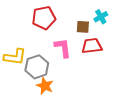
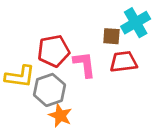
cyan cross: (101, 17) -> (136, 23), size x1.5
red pentagon: (44, 18) -> (54, 51), moved

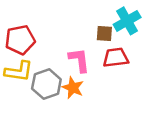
red pentagon: (54, 51) -> (20, 40), moved
orange star: (60, 116) -> (73, 88), moved

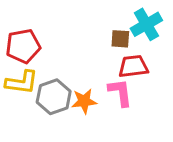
pink L-shape: (79, 60) -> (120, 92), moved
orange star: (73, 88) -> (84, 101), turned -30

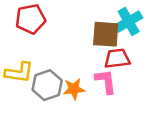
brown square: (120, 39) -> (106, 34), size x1.6
red pentagon: (23, 46) -> (31, 19), moved

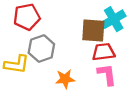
pink L-shape: (106, 81) -> (107, 74), moved
gray hexagon: (47, 85) -> (41, 49), moved

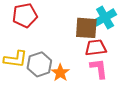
gray hexagon: (41, 49) -> (39, 64), moved
orange star: (65, 79) -> (60, 73), turned -30

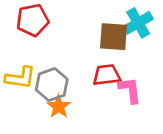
red trapezoid: (96, 48) -> (107, 75), moved
orange star: (60, 73) -> (59, 106), moved

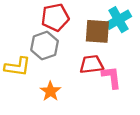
red pentagon: (33, 20) -> (55, 17), moved
gray hexagon: (52, 85) -> (45, 46), moved

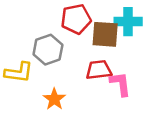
red pentagon: (55, 17) -> (76, 19), moved
cyan cross: (119, 20) -> (128, 22), turned 30

